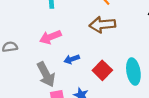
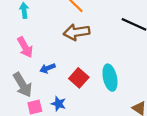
pink arrow: (50, 37) -> (25, 47), turned -95

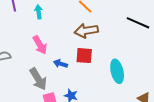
blue arrow: (47, 68) -> (60, 64), turned 40
red square: (79, 78) -> (84, 56), moved, turned -36

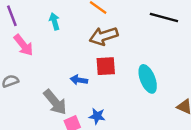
cyan arrow: (39, 12) -> (54, 21), moved
pink arrow: (40, 45) -> (23, 45), moved

